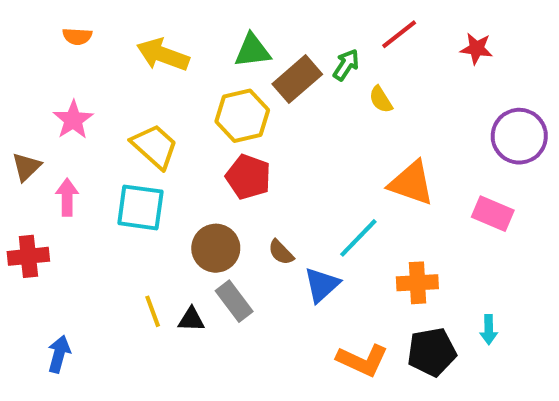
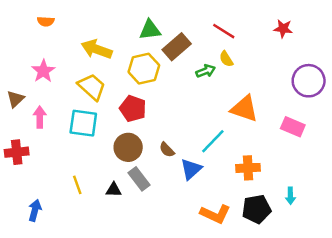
red line: (399, 34) -> (224, 31), moved, turned 70
yellow arrow: (163, 55) -> (97, 49), moved
green arrow: (346, 65) -> (206, 71), moved, turned 36
red pentagon: (248, 177) -> (133, 109), moved
yellow line: (153, 311) -> (77, 185), moved

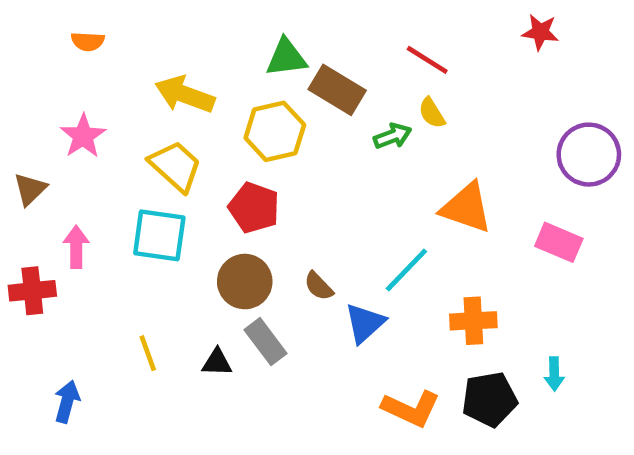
red star: (283, 29) -> (540, 32), moved
brown rectangle: (177, 47) -> (337, 90), turned 72
pink arrow: (40, 117) -> (76, 247), moved

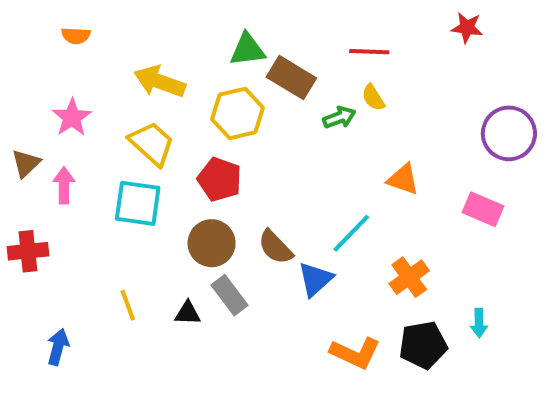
red line: (427, 60) -> (369, 52), turned -30
orange triangle: (466, 208) -> (403, 179), size x0.7
pink arrow: (76, 247) -> (64, 185), moved
brown semicircle: (319, 286) -> (275, 247), size x1.4
orange cross: (473, 321) -> (409, 277), turned -33

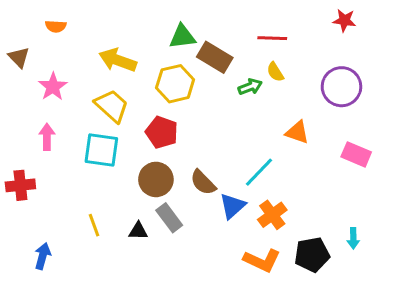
purple circle: (509, 133) -> (341, 87), moved
brown triangle: (26, 163) -> (19, 57), moved, turned -30
orange cross: (409, 277) -> (272, 215), moved

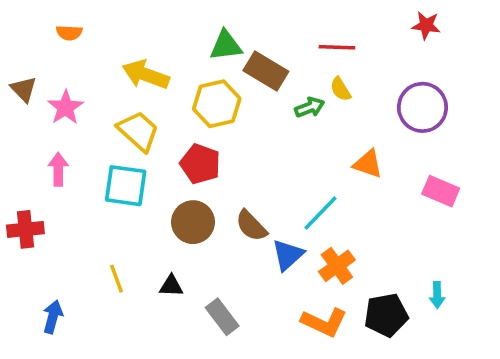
brown triangle: (19, 57) -> (24, 89), moved
gray rectangle: (169, 218) -> (222, 317), moved

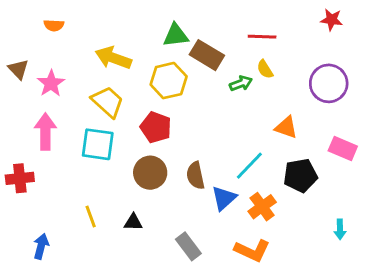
pink arrow: (58, 169) -> (45, 132), size x1.4
brown semicircle: (251, 226) -> (196, 175), turned 32
black pentagon: (386, 315) -> (300, 175), moved
gray rectangle: (222, 317) -> (188, 246), moved

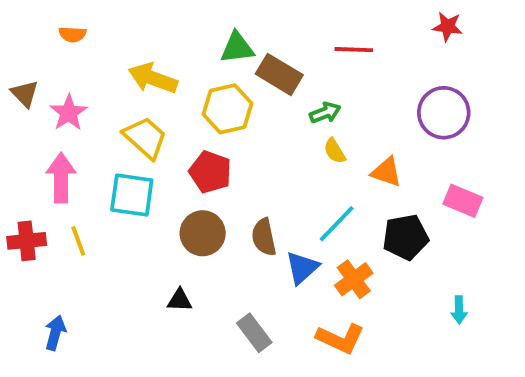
yellow semicircle: (265, 69) -> (335, 151), moved
yellow line: (91, 217) -> (78, 241), moved

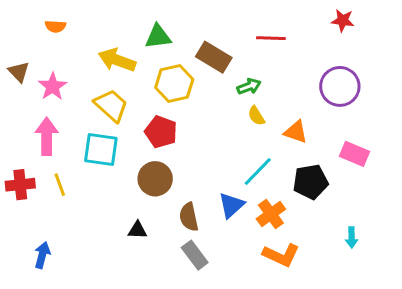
green triangle: (237, 48) -> (158, 37), moved
brown semicircle: (264, 237) -> (189, 217), moved
orange L-shape: (340, 339) -> (281, 255), moved

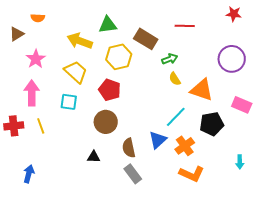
brown triangle: (19, 72) -> (17, 34), moved, turned 42
orange triangle: (296, 132) -> (202, 90), size x1.4
cyan square: (101, 149) -> (69, 102), size x0.7

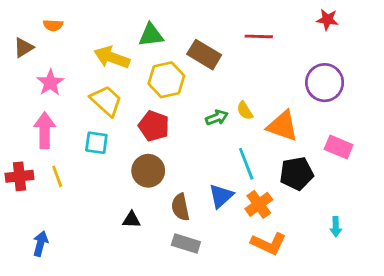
green arrow: (170, 59) -> (217, 118), moved
cyan line: (176, 117) -> (246, 164), turned -65
gray rectangle: (133, 174) -> (186, 244), turned -36

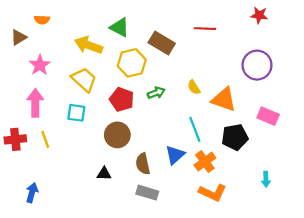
green triangle: (151, 35) -> (120, 27), turned 35
green arrow: (217, 118) -> (156, 93), moved

